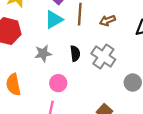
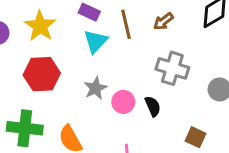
black semicircle: (75, 54) -> (153, 106), moved
pink circle: (58, 83) -> (123, 102), moved

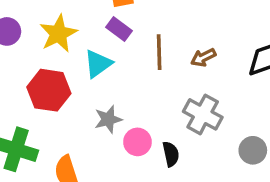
cyan triangle: (95, 41) -> (98, 64), moved

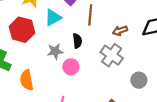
brown arrow: (203, 57) -> (120, 31), moved
black semicircle: (171, 154) -> (77, 41), moved

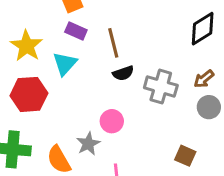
brown arrow: (120, 31) -> (204, 79), moved
black semicircle: (77, 41) -> (123, 73), moved, turned 96
gray star: (55, 51) -> (88, 144), moved

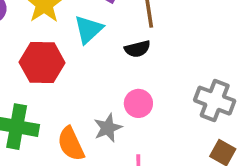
black semicircle: (123, 73) -> (137, 49), moved
gray cross: (161, 87) -> (215, 101), moved

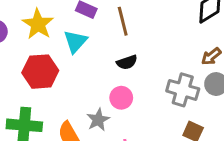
black semicircle: (137, 49) -> (127, 62), moved

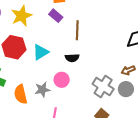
cyan triangle: (75, 41) -> (41, 52), moved

